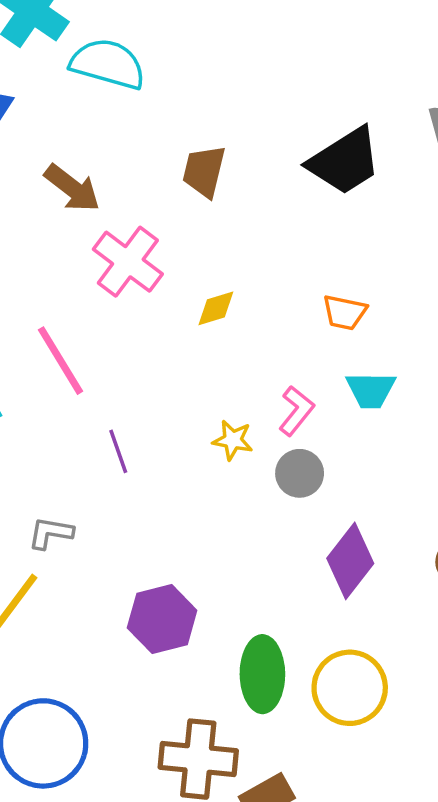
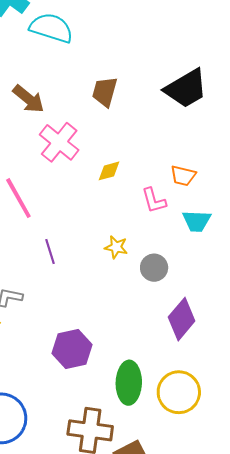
pink L-shape: (296, 411) -> (154, 200), moved, turned 124

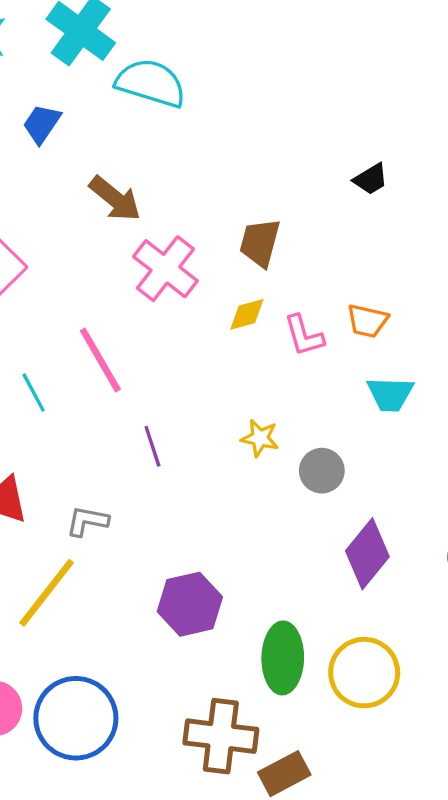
black trapezoid: (186, 89) -> (371, 179), size x0.5
brown trapezoid: (105, 92) -> (260, 243), moved
pink L-shape: (154, 200) -> (304, 335), moved

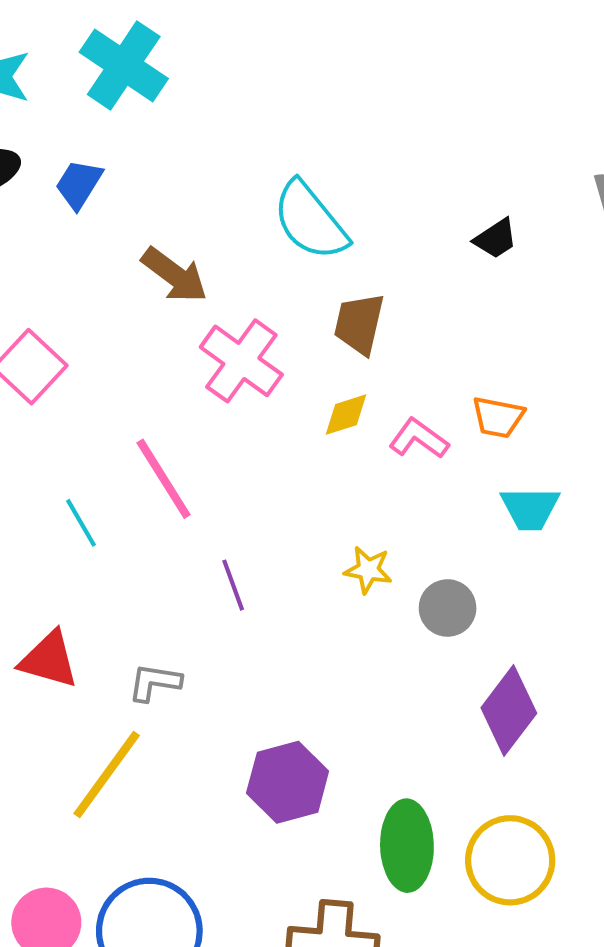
cyan semicircle: (151, 83) -> (310, 221), moved, turned -144
pink L-shape: (304, 335) -> (419, 439), turned 144

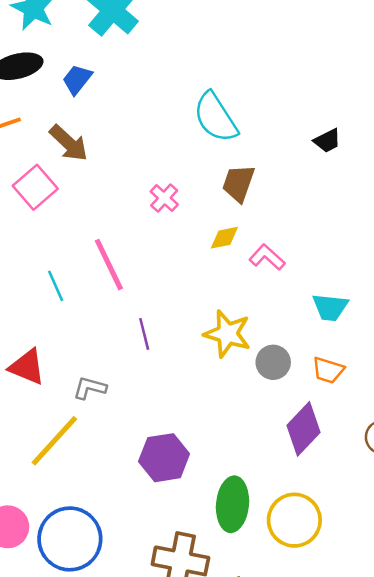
brown arrow: (175, 275) -> (69, 143), moved
pink cross: (241, 361) -> (164, 198), size x0.6
orange trapezoid: (498, 417) -> (328, 370), moved
yellow star: (368, 570) -> (227, 334), size x1.6

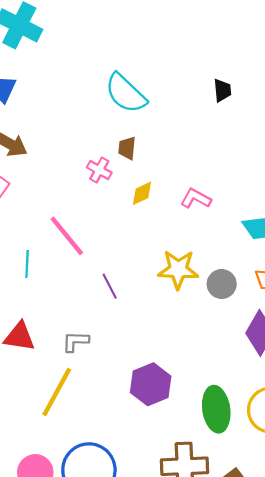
black trapezoid: (327, 141) -> (222, 90), turned -55
brown trapezoid: (238, 183) -> (127, 148), moved, size x0.7
yellow diamond: (224, 238) -> (142, 193), moved
cyan line: (56, 286) -> (27, 264), turned 40

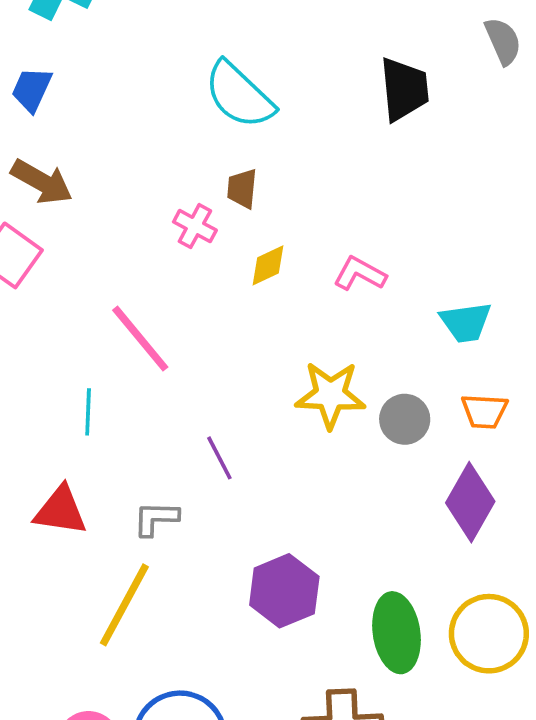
black trapezoid: (222, 90) -> (404, 89), size x1.6
cyan line: (27, 264) -> (88, 412), moved
purple line: (110, 286) -> (219, 458), moved

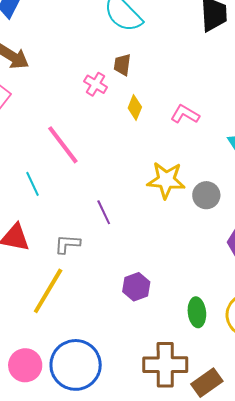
yellow diamond: (268, 265) -> (135, 107), turned -45
cyan line: (88, 412) -> (33, 184), turned -30
purple hexagon: (284, 591) -> (136, 287), size x0.7
green ellipse: (397, 633) -> (197, 312), size x0.7

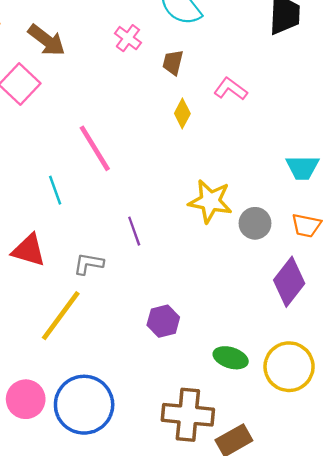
pink cross: (96, 84) -> (128, 38), moved
pink L-shape: (185, 114) -> (231, 89), moved
green ellipse: (197, 312) -> (231, 358), turned -72

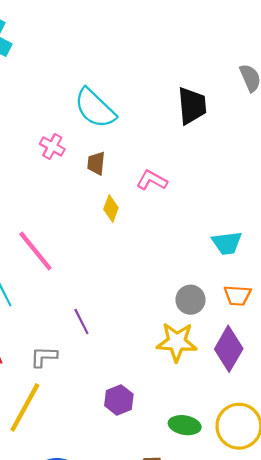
yellow star: (210, 201) -> (177, 342), moved

